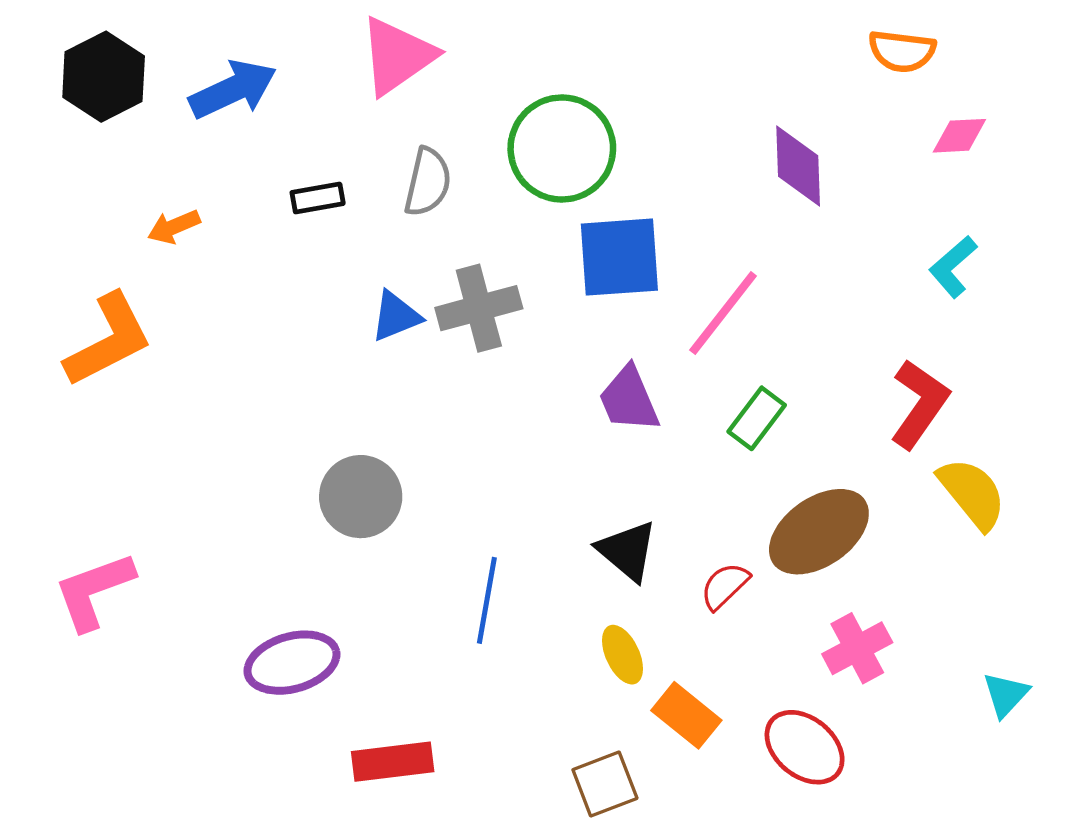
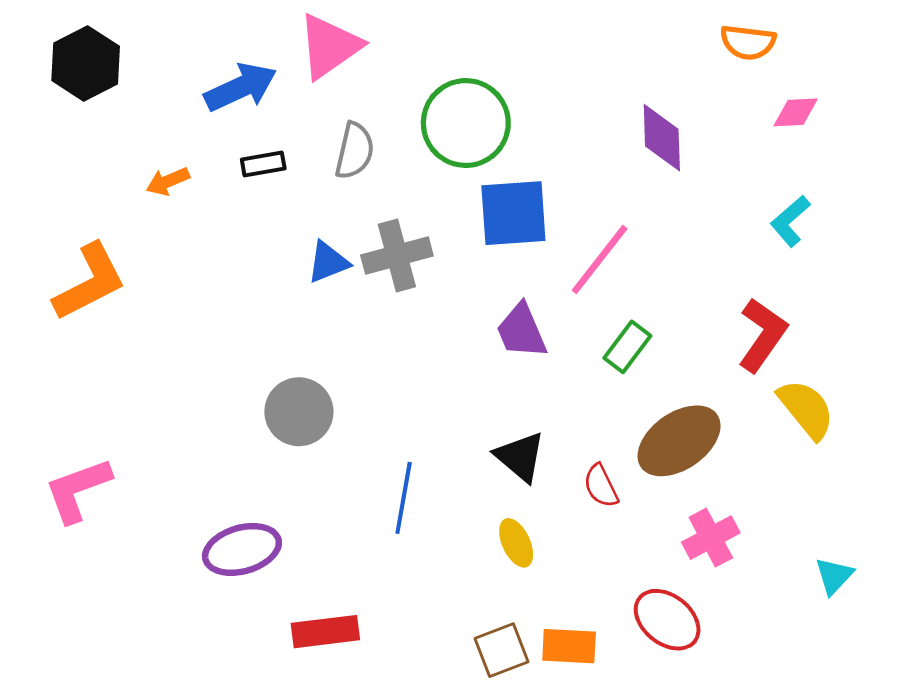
blue arrow: (233, 89) -> (241, 87), moved
orange arrow: (174, 227) -> (168, 181), moved
red semicircle: (725, 586) -> (601, 486), turned -72
orange rectangle: (686, 715) -> (569, 646), moved, turned -36

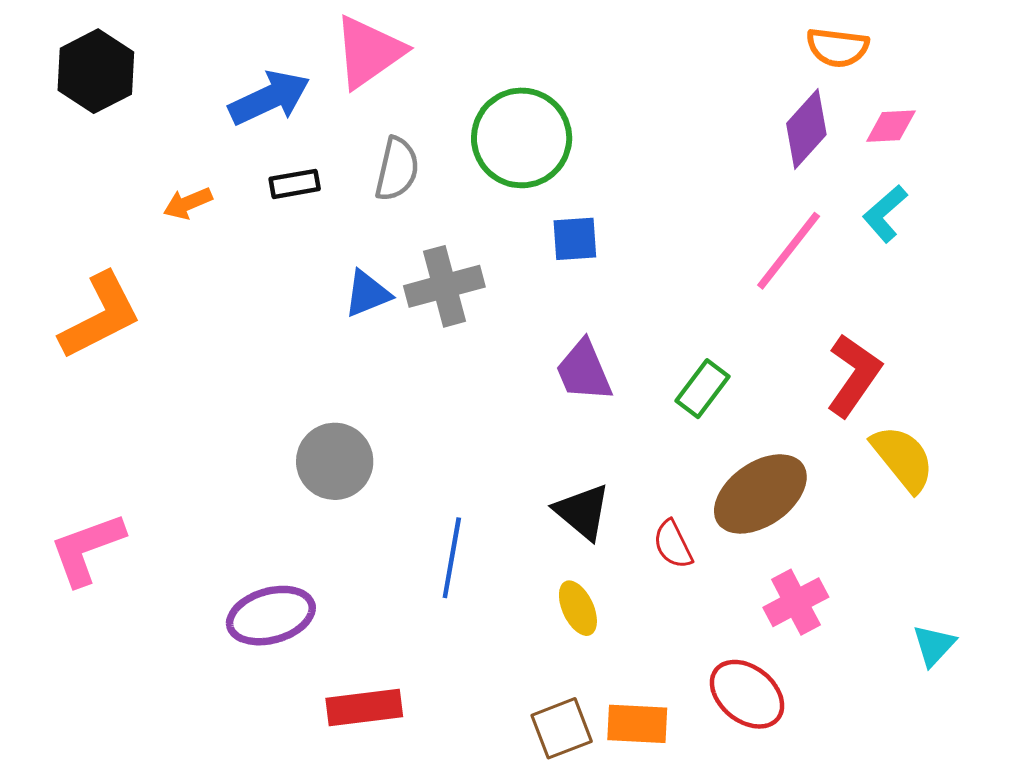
purple diamond: (662, 138) -> (806, 129), moved, turned 44
blue square: (513, 213) -> (575, 239), size x0.6
cyan L-shape: (790, 221) -> (885, 214), moved
pink line: (600, 259) -> (789, 251), moved

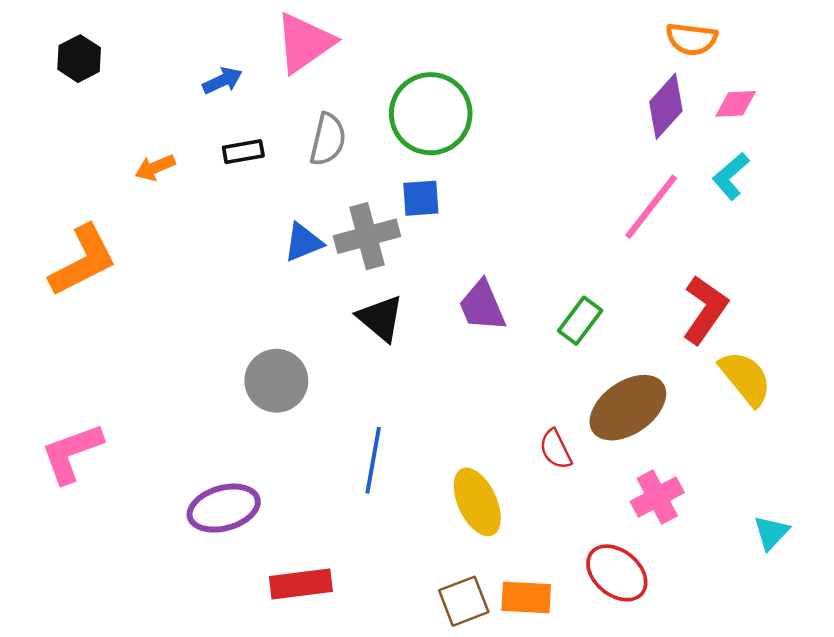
black hexagon: (96, 71) -> (79, 59), size x0.7
blue arrow: (269, 98) -> (222, 81), size x0.6
blue square: (575, 239) -> (421, 198), moved
black triangle: (582, 512) -> (380, 318), moved
yellow ellipse: (578, 608) -> (477, 502), size x1.5

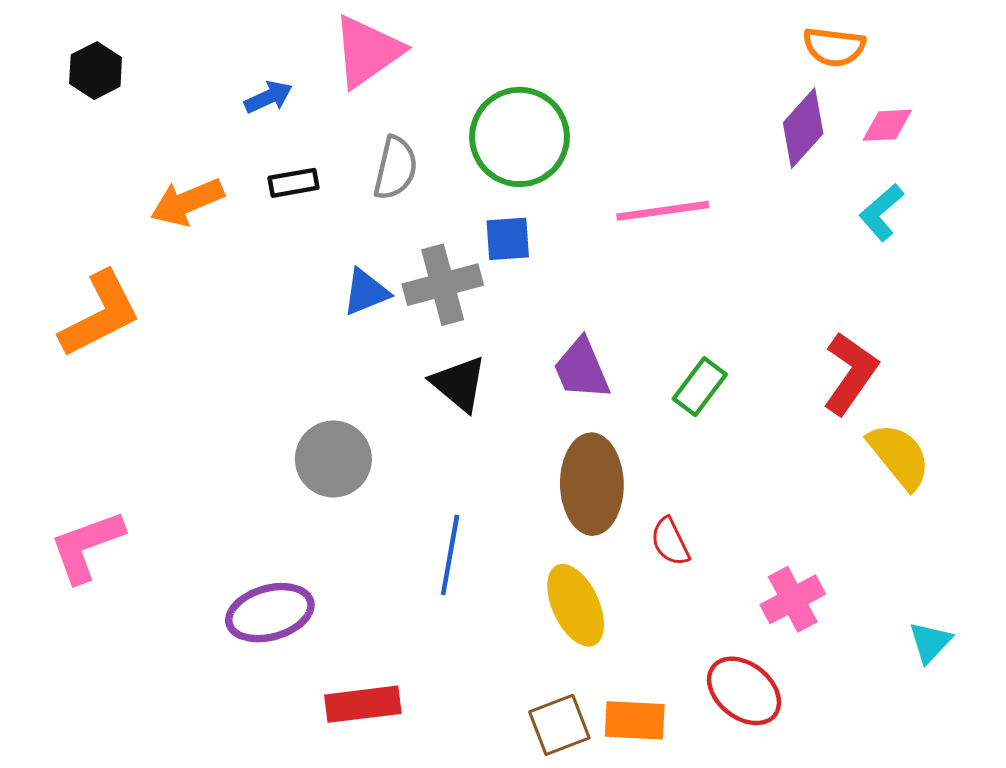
orange arrow: (155, 168) -> (187, 202), size x1.5
pink line: (651, 207) -> (663, 211), moved, turned 44
brown ellipse: (628, 408) -> (592, 484), moved, turned -56

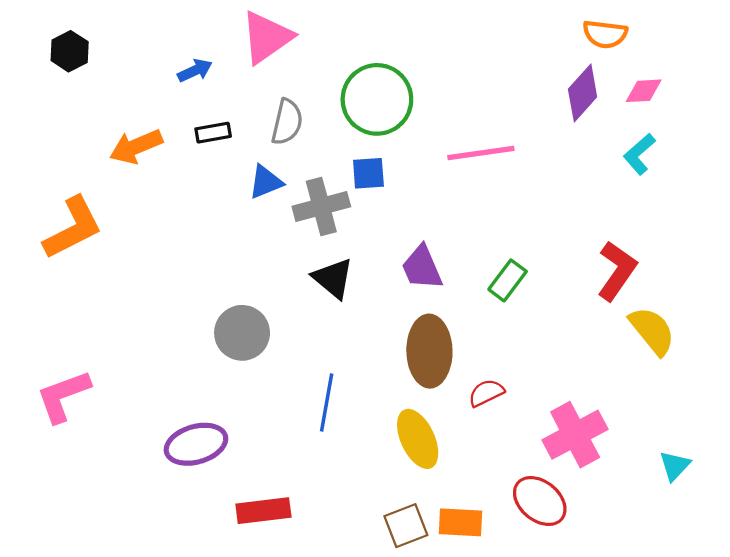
blue triangle: (366, 292) -> (266, 182), moved
red semicircle: (670, 542) -> (486, 393), turned 90
pink cross: (793, 599) -> (575, 435), size x1.4

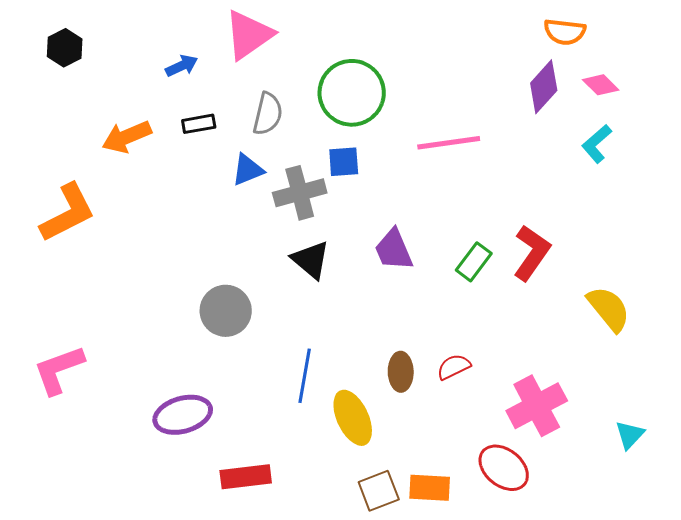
pink diamond: (644, 91) -> (601, 85), turned 48
red L-shape: (617, 271) -> (532, 253), moved
brown ellipse: (429, 351) -> (401, 372), moved, size x0.6
yellow ellipse: (418, 439) -> (353, 418), moved

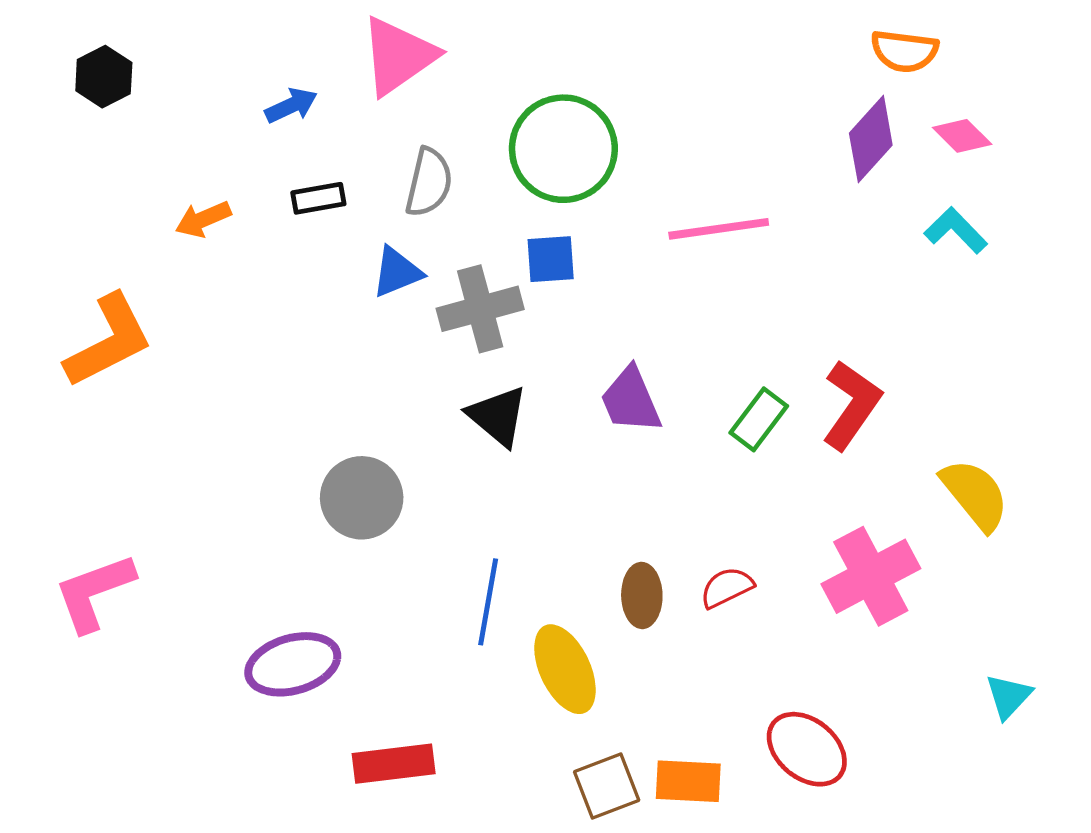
orange arrow: (127, 137) -> (203, 219), size x0.7
cyan L-shape: (597, 144) -> (956, 230), turned 87
pink cross: (537, 406) -> (871, 576), moved

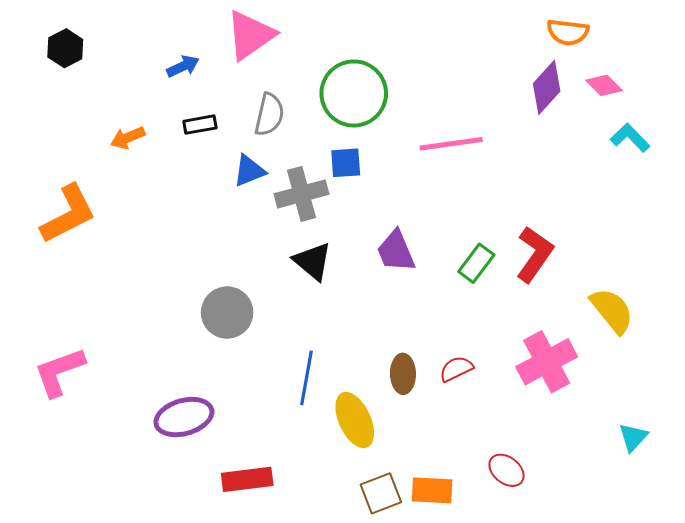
cyan L-shape: (956, 230) -> (630, 138), moved
red ellipse: (807, 749) -> (506, 470), size x0.7

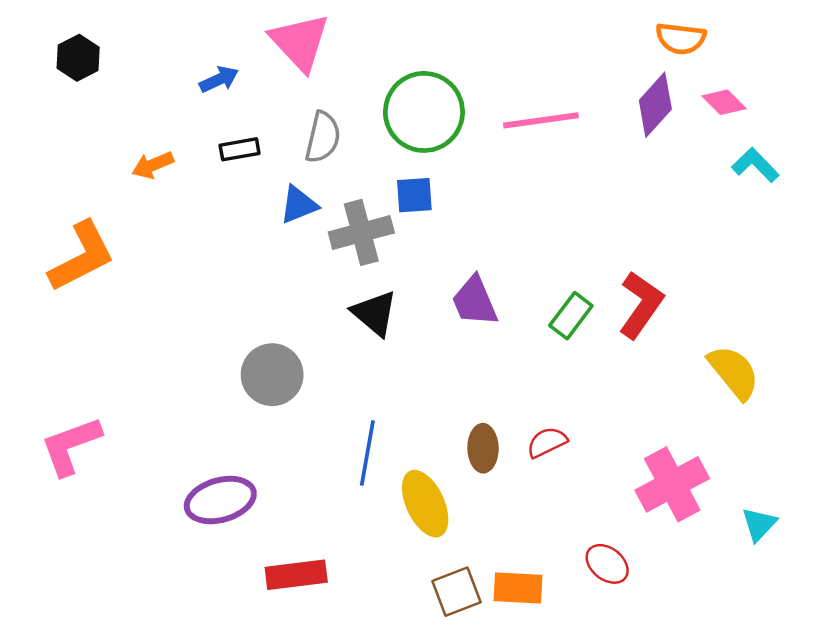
pink triangle: (250, 35) -> (300, 42), turned -38
pink line: (451, 144) -> (541, 120), moved
pink cross: (547, 362) -> (672, 484), moved

